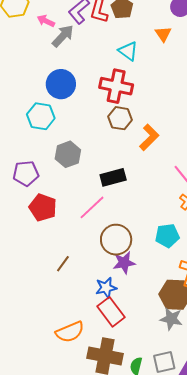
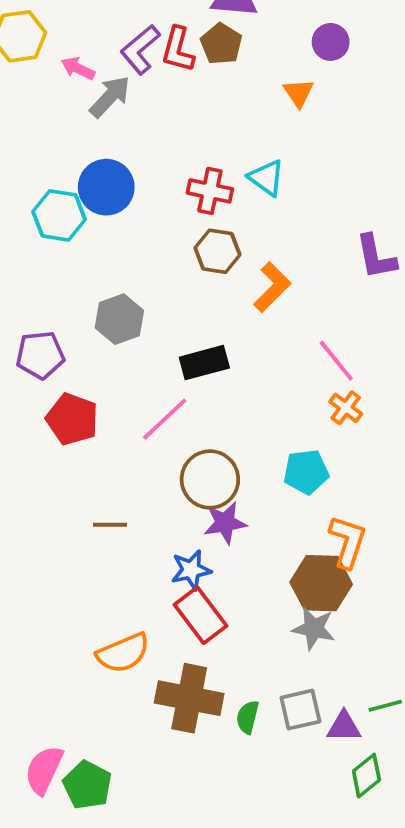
cyan triangle: (128, 51) -> (267, 178), moved
red cross: (116, 86) -> (210, 191), size x0.7
cyan hexagon: (41, 116) -> (59, 215), moved
brown line: (63, 264) -> (110, 525), turned 54

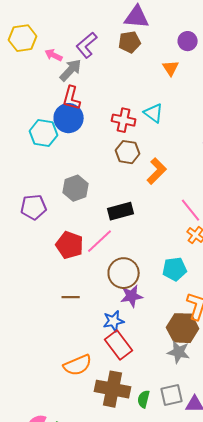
brown pentagon: (221, 44) -> (130, 42), turned 30
red L-shape: (178, 49) -> (72, 98), moved
red pentagon: (72, 419) -> (70, 245), moved

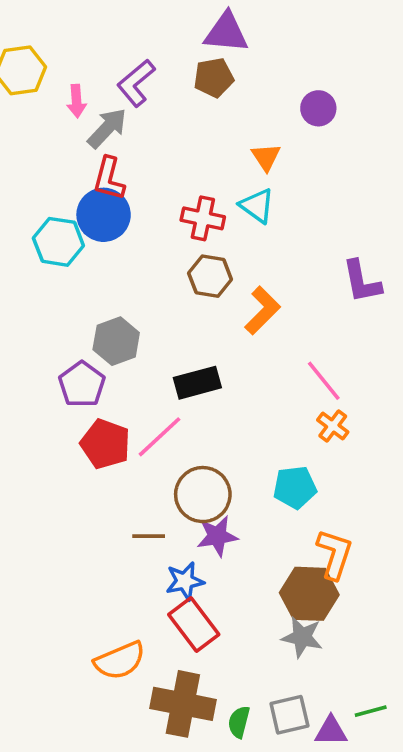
purple circle: (188, 41) -> (318, 108), moved
pink arrow: (54, 55) -> (76, 101), turned -120
orange triangle: (171, 68) -> (266, 157), moved
purple pentagon: (34, 207) -> (82, 384), moved, turned -30
brown line: (71, 297) -> (149, 536), moved

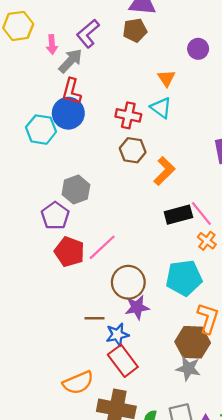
black rectangle: (197, 383) -> (178, 215), moved
cyan pentagon: (295, 487) -> (184, 278), size x1.4
brown line: (149, 536) -> (94, 318), moved

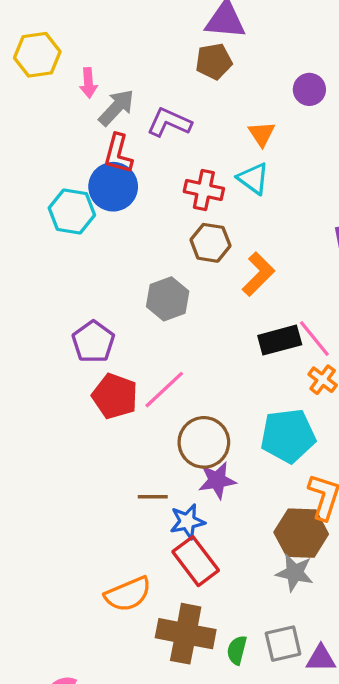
purple L-shape: (88, 34) -> (169, 122), moved, turned 64
gray hexagon: (76, 190) -> (168, 299), moved

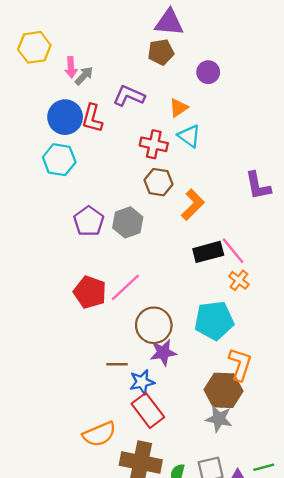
purple circle: (309, 89) -> (208, 72), moved
gray arrow: (116, 108) -> (84, 76), moved, size x0.7
orange triangle: (262, 134) -> (179, 108), moved, turned 30
blue circle: (113, 187) -> (65, 117), moved
purple pentagon: (93, 342) -> (89, 221), moved

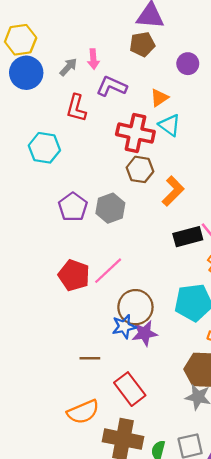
pink arrow: (71, 67) -> (93, 59), moved
blue circle: (65, 117) -> (26, 73), moved
red cross: (154, 144) -> (135, 133), size x1.4
brown line: (117, 364) -> (90, 358), moved
blue star: (142, 382) -> (124, 326), moved

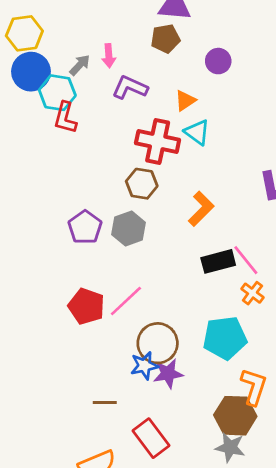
red L-shape: (76, 108) -> (65, 118), moved
cyan hexagon: (44, 148) -> (57, 93), moved
brown hexagon: (140, 169) -> (142, 184), moved

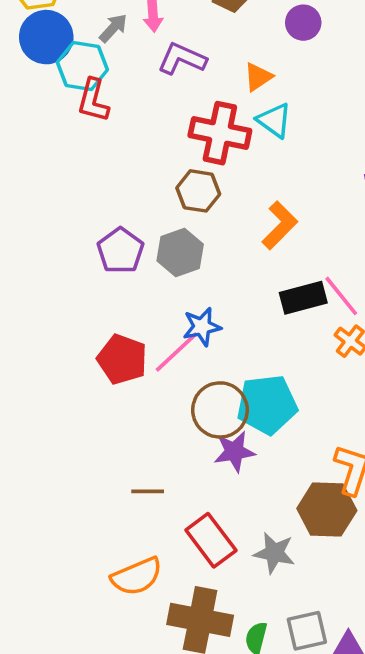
cyan pentagon: (225, 338) -> (267, 405), moved
blue star: (144, 366) -> (202, 327), moved
gray star: (230, 447) -> (274, 553), moved

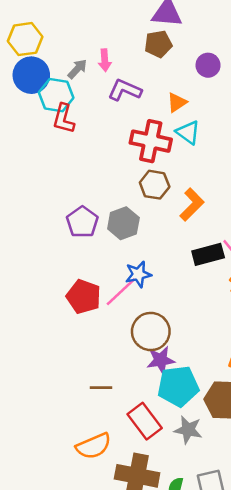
brown hexagon: (198, 191) -> (155, 185), moved
cyan pentagon: (267, 405) -> (178, 386), moved

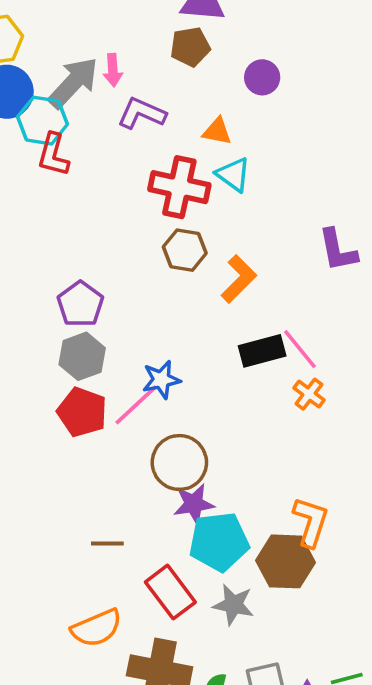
gray arrow: (77, 69) -> (73, 83), size x1.8
orange triangle: (177, 103) -> (217, 131), turned 45
gray hexagon: (123, 223) -> (82, 356), moved

